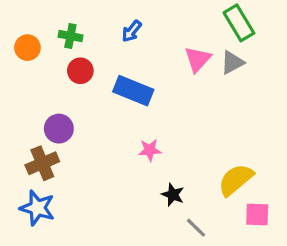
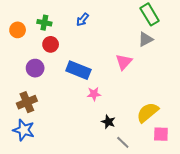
pink triangle: (198, 59) -> (124, 62), moved
blue rectangle: (133, 91) -> (78, 70), moved
purple circle: (59, 129) -> (35, 68), moved

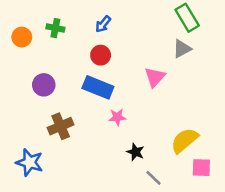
red circle: (51, 44) -> (101, 55), moved
brown cross: (27, 102) -> (61, 126), moved

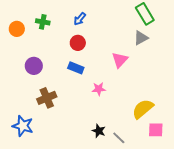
blue rectangle: (98, 87) -> (76, 68), size x0.7
pink star: (117, 117) -> (99, 89), moved
black star: (135, 152) -> (99, 131), moved

